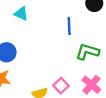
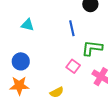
pink square: (61, 86) -> (73, 66), moved

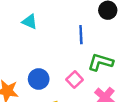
blue circle: (21, 61) -> (39, 79), moved

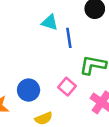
cyan triangle: (30, 22) -> (50, 22), moved

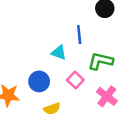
cyan triangle: (50, 22) -> (59, 53), moved

